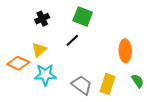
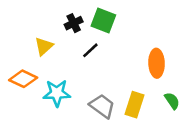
black cross: (42, 19) -> (74, 23), moved
yellow triangle: (39, 50) -> (44, 46), moved

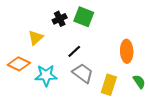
black line: (90, 50) -> (74, 51), moved
gray trapezoid: (102, 106) -> (83, 73), moved

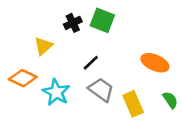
orange ellipse: (127, 51) -> (155, 63), turned -65
cyan star: (46, 75) -> (56, 92), turned 30
yellow rectangle: (109, 85) -> (133, 104), turned -42

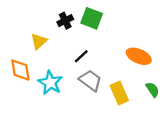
orange diamond: (23, 78) -> (20, 70), turned 55

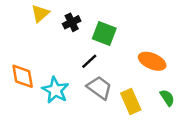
green square: (92, 18) -> (104, 34), moved
yellow triangle: (39, 41) -> (40, 13), moved

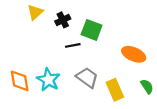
black line: (89, 61) -> (73, 45), moved, turned 32
orange diamond: (23, 76) -> (20, 81), moved

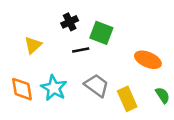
yellow triangle: (35, 12) -> (33, 45), moved

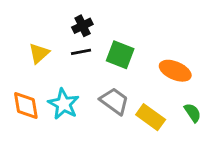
green square: (101, 33) -> (120, 55), moved
black line: (81, 50) -> (81, 52), moved
yellow rectangle: (127, 99) -> (151, 117), turned -30

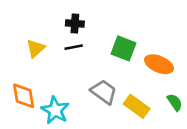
black cross: (82, 26) -> (75, 23), turned 30
green square: (120, 55) -> (123, 48), moved
cyan star: (64, 104) -> (55, 110), moved

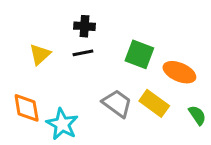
yellow rectangle: (137, 106) -> (154, 103), moved

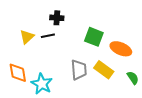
black line: (83, 53) -> (48, 36), moved
gray trapezoid: (117, 103) -> (79, 70), turned 50

